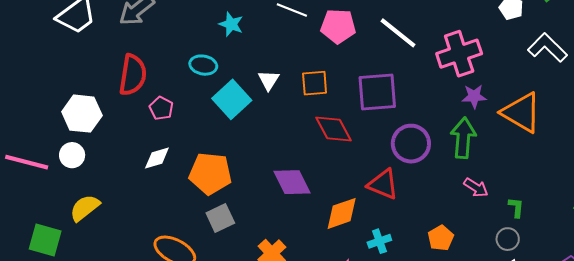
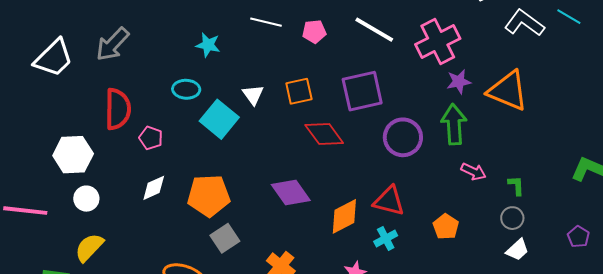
pink pentagon: (338, 26) -> (314, 31), size x0.7
white circle: (72, 155) -> (86, 199), moved
red triangle: (383, 184) -> (389, 201), moved

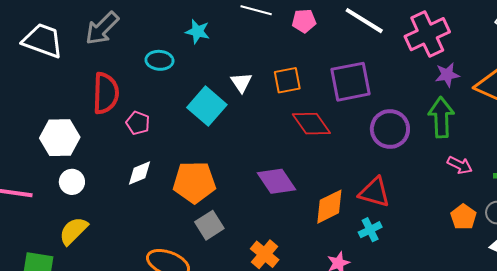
white trapezoid: (54, 58) -> (43, 41), turned -117
cyan ellipse: (186, 89) -> (159, 60), moved
orange pentagon: (446, 227) -> (463, 217), moved

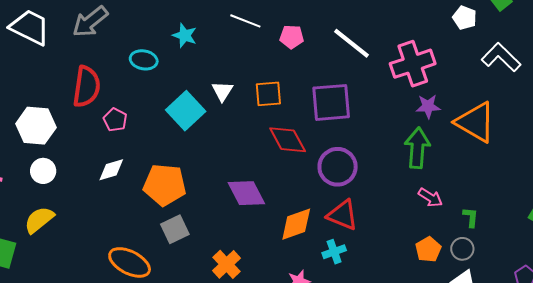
purple circle: (390, 129) -> (338, 167), moved

